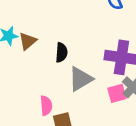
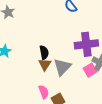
brown triangle: (28, 41) -> (45, 64), moved

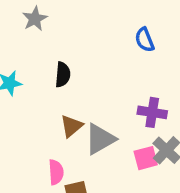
purple cross: (86, 44) -> (152, 112), size x0.7
black semicircle: (44, 52) -> (63, 75), moved

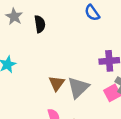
black semicircle: (63, 75) -> (40, 24), moved

